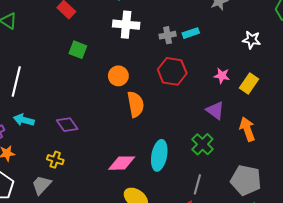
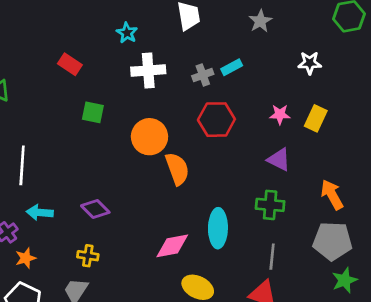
orange circle: (118, 76) -> (149, 137), size x1.4
orange arrow: (247, 129) -> (332, 195), moved
green cross: (202, 144) -> (270, 205), turned -30

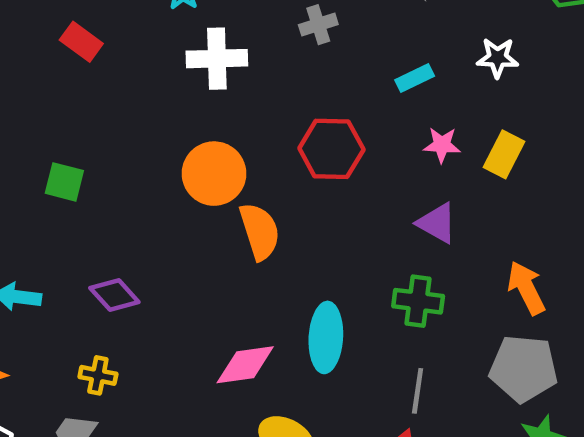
cyan rectangle: (232, 67) -> (415, 78), moved
gray cross: (203, 75) -> (318, 25), moved
green square: (93, 112) -> (64, 182), moved

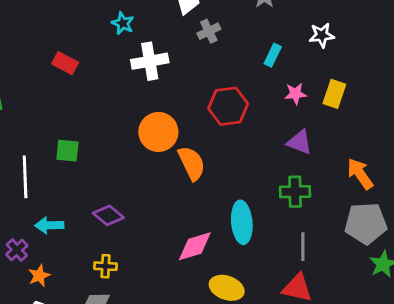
cyan rectangle: (415, 78) -> (273, 55), turned -30

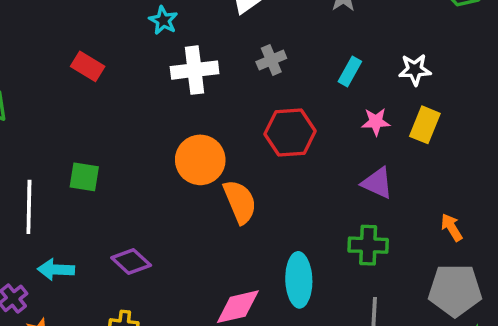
gray cross: (209, 31) -> (271, 60), moved
white star: (322, 35) -> (415, 70), moved
orange arrow: (360, 174) -> (452, 227), size x0.7

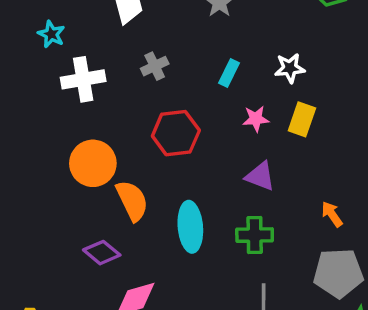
purple diamond: (131, 261) -> (102, 253), moved
cyan ellipse: (299, 280) -> (190, 227), moved

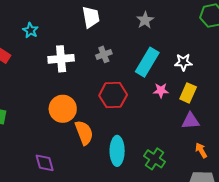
cyan star: (51, 34) -> (30, 30), moved
cyan rectangle: (229, 73) -> (147, 62), size x1.8
purple triangle: (260, 176) -> (191, 121), moved, turned -30
green cross: (255, 235) -> (155, 159), turned 30
purple diamond: (102, 253) -> (45, 163), moved, turned 30

